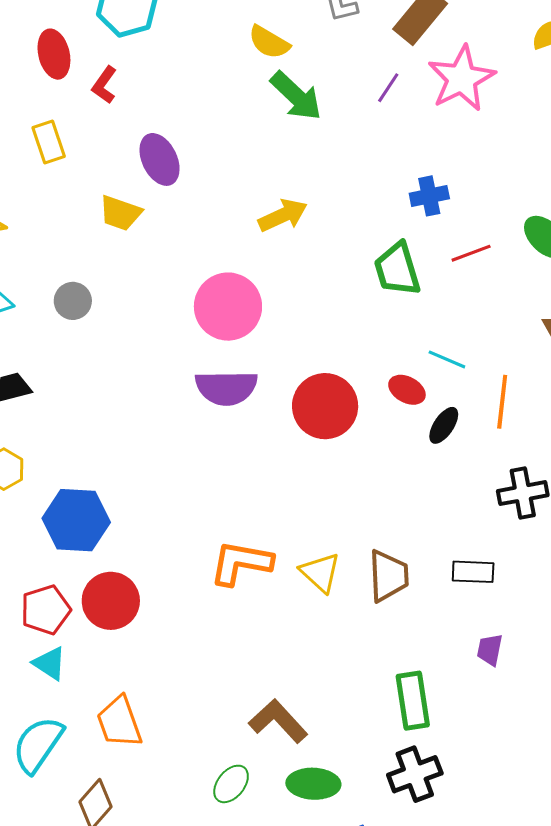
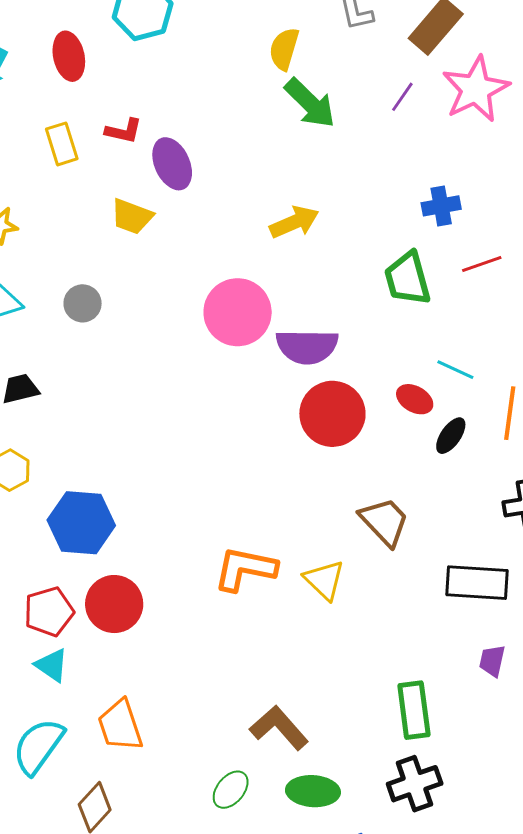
yellow semicircle: (269, 42) -> (284, 49), turned 75
red L-shape: (104, 85) -> (124, 131), moved, turned -114
purple semicircle: (226, 388) -> (307, 346), moved
black rectangle: (473, 572) -> (477, 583), size x1.5
brown trapezoid: (388, 576) -> (384, 522), moved, turned -42

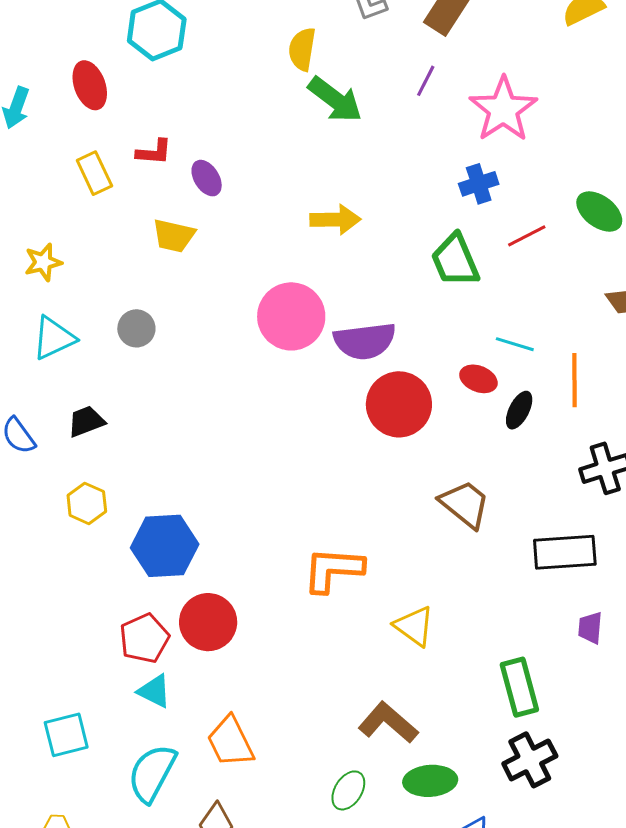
pink star: (476, 89) -> (503, 109), moved
purple ellipse: (172, 164) -> (207, 178), size x0.7
yellow arrow: (294, 222) -> (335, 220), turned 30
yellow triangle: (324, 580) -> (414, 626), moved

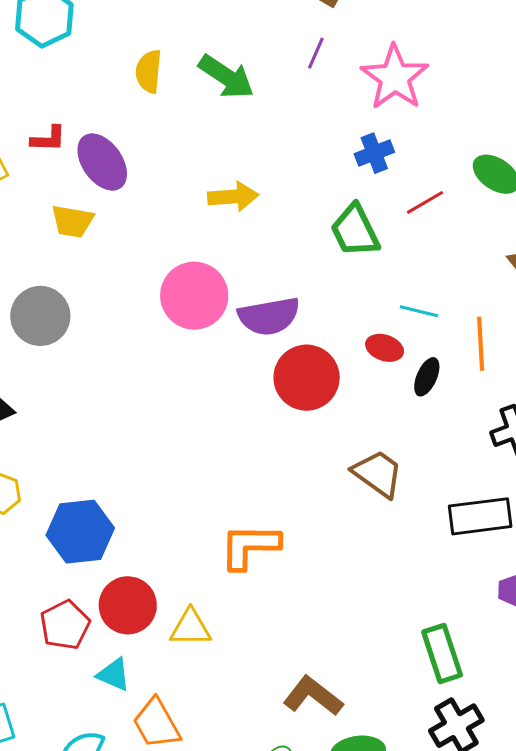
yellow semicircle: (302, 49) -> (149, 71), moved
purple ellipse: (207, 178) -> (102, 162), size x1.6
gray circle: (136, 328) -> (40, 316), size x1.6
yellow triangle: (414, 626) -> (191, 628), moved, turned -33
cyan triangle: (154, 691) -> (114, 675), moved

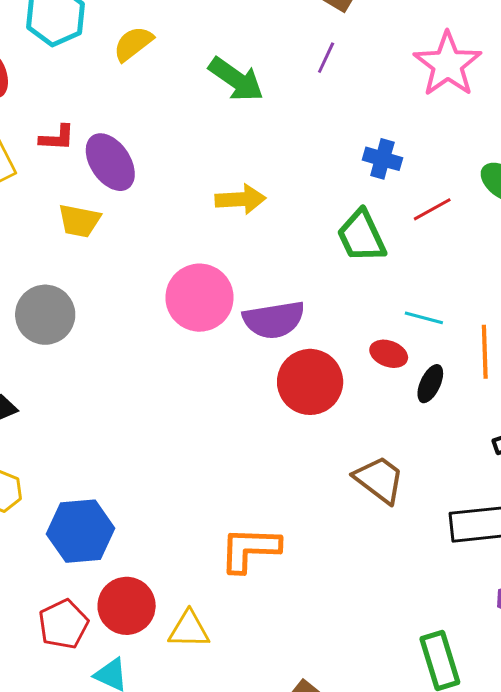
yellow semicircle: (149, 71) -> (133, 44), moved, turned 45
pink star: (395, 77) -> (448, 64), moved
blue cross: (374, 153) -> (382, 159), turned 36

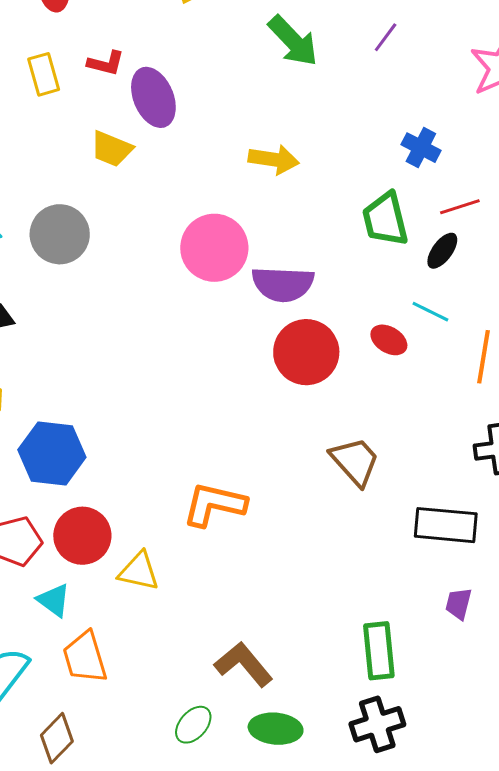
black ellipse: (430, 384) -> (442, 251), moved

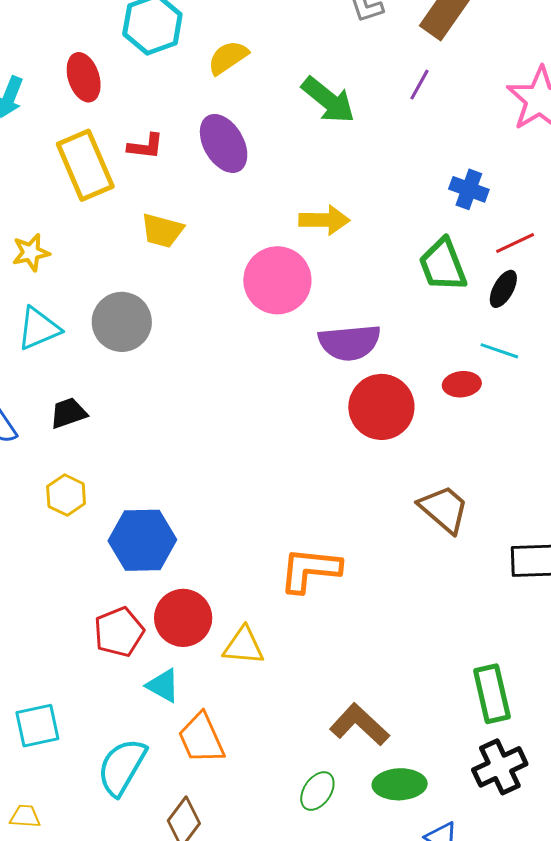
yellow rectangle: (44, 74) -> (85, 165), size x1.6
purple ellipse: (153, 97) -> (224, 143), moved
pink circle: (214, 248) -> (277, 280), moved
red ellipse: (389, 340) -> (462, 384), turned -30

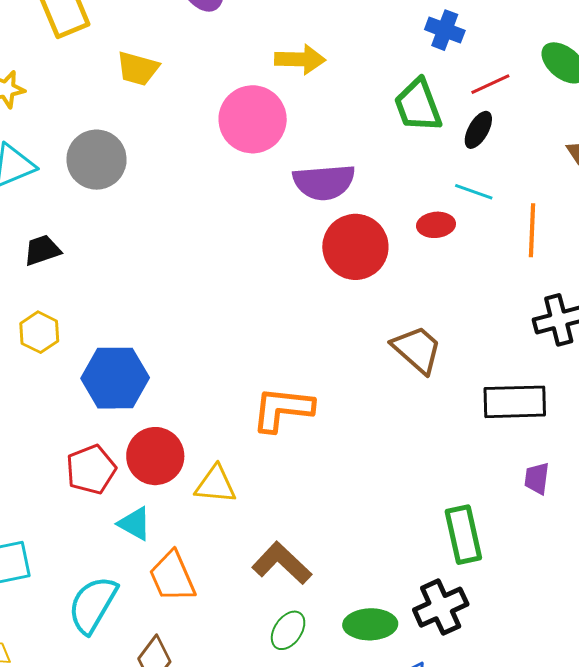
brown L-shape: (359, 725) -> (282, 563), moved
black cross: (500, 767) -> (441, 607), moved

